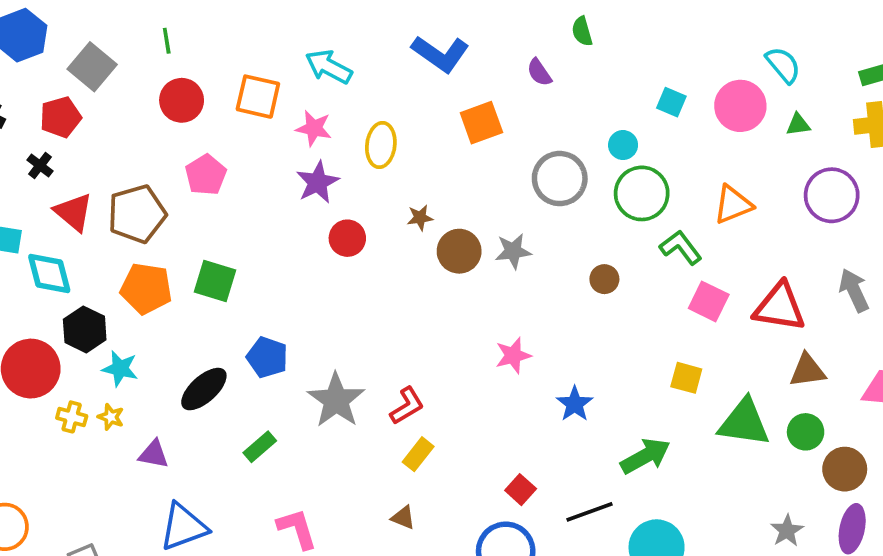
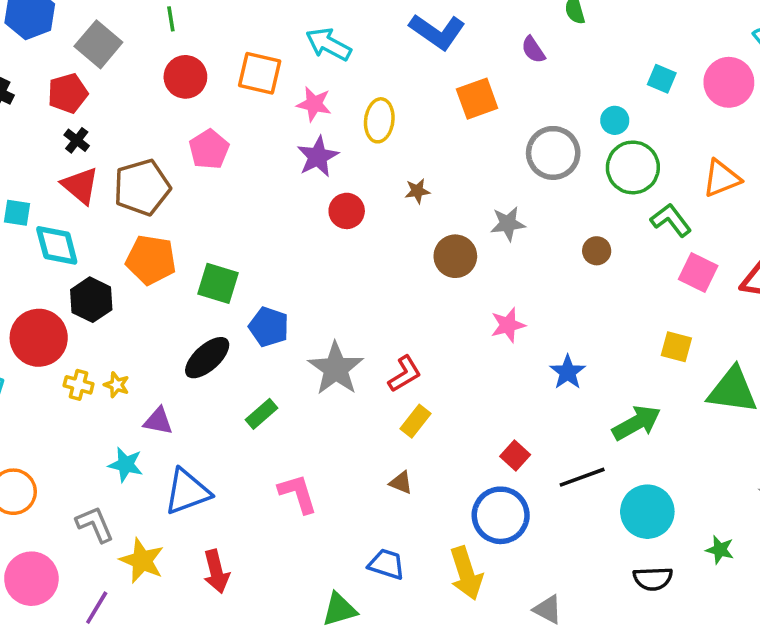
black cross: (40, 165) -> (77, 140), moved
brown circle: (459, 251) -> (455, 256), moved
green square: (215, 281) -> (218, 283), moved
cyan star: (120, 369) -> (126, 465), moved

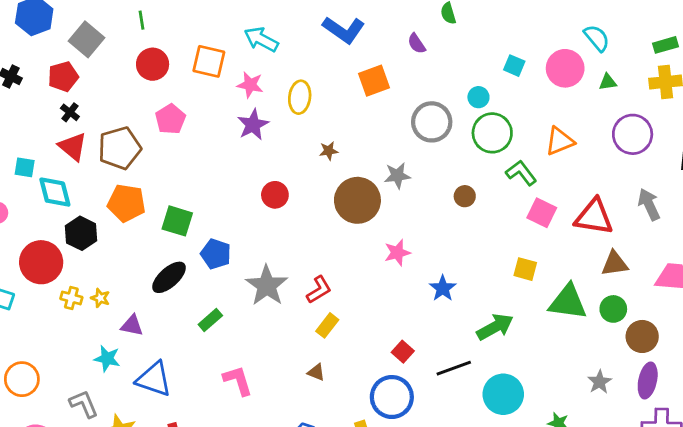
red circle: (347, 211) -> (275, 195), moved
brown circle: (455, 256) -> (357, 200), size x1.4
blue triangle: (187, 492) -> (154, 379), turned 39

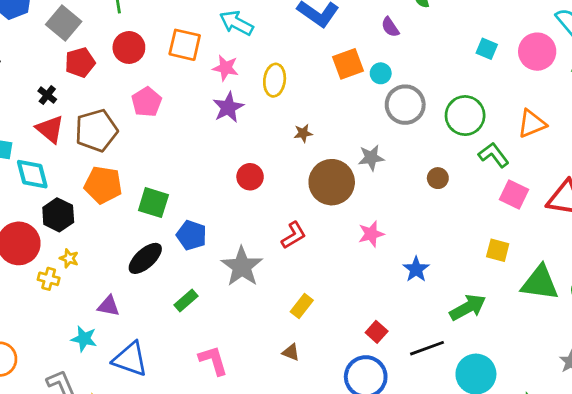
red pentagon: (63, 77) -> (80, 62), moved
cyan circle: (478, 97) -> (381, 73), moved
red L-shape: (319, 290) -> (294, 235), moved
yellow star: (100, 298) -> (69, 258), moved

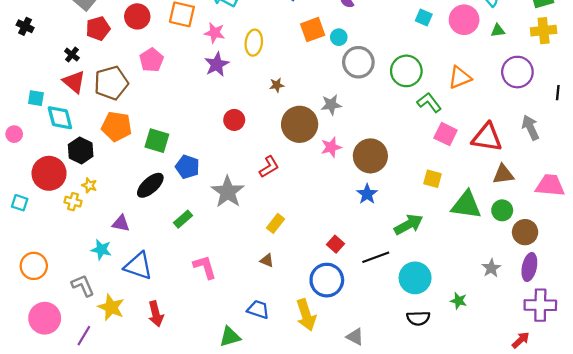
brown circle: (438, 178) -> (370, 156), moved, size x2.0
pink star: (371, 234) -> (331, 147), moved

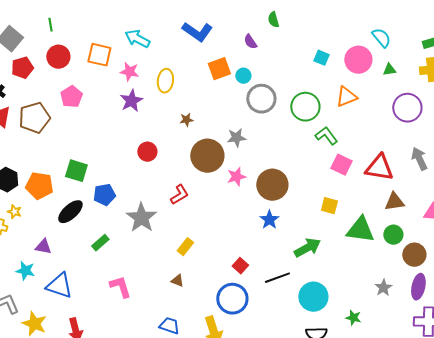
orange triangle: (460, 77) -> (346, 97), moved
orange pentagon: (117, 126) -> (39, 186), moved
blue pentagon: (187, 167) -> (104, 195), turned -30

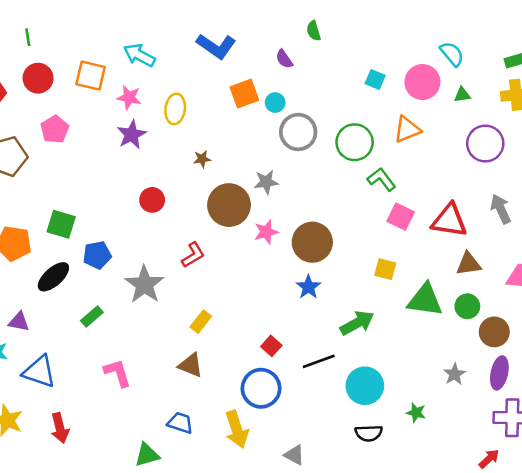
brown triangle: (177, 281) -> (191, 365), size x1.5

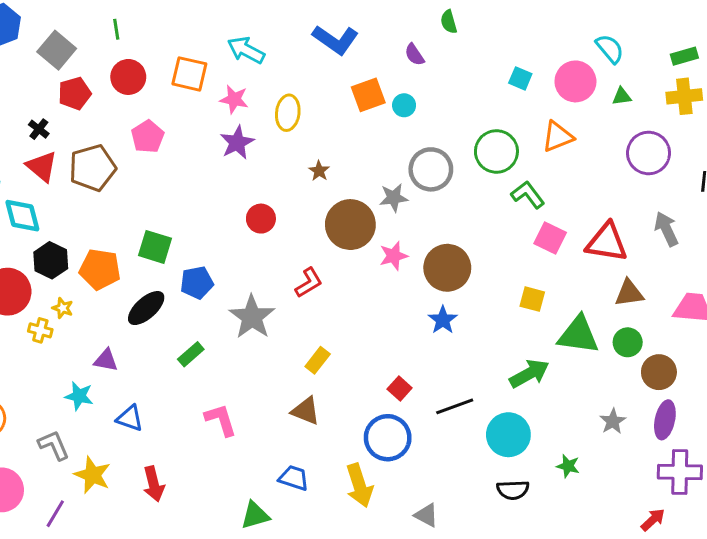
gray circle: (298, 132) -> (431, 169), moved
brown star: (202, 159) -> (319, 171), turned -30
green arrow: (357, 323) -> (529, 374), moved
blue triangle: (39, 372) -> (130, 418), size x0.7

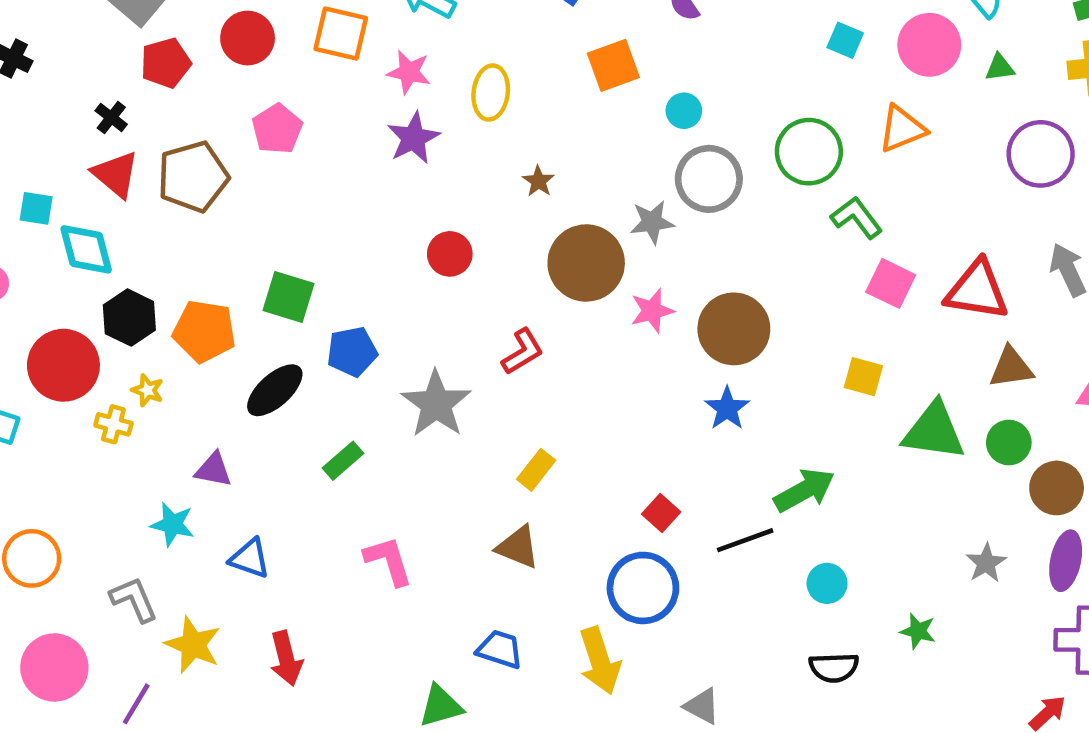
cyan circle: (404, 105) -> (684, 111), moved
green arrow: (529, 374) -> (804, 490), moved
cyan circle: (508, 435) -> (827, 583), size x0.6

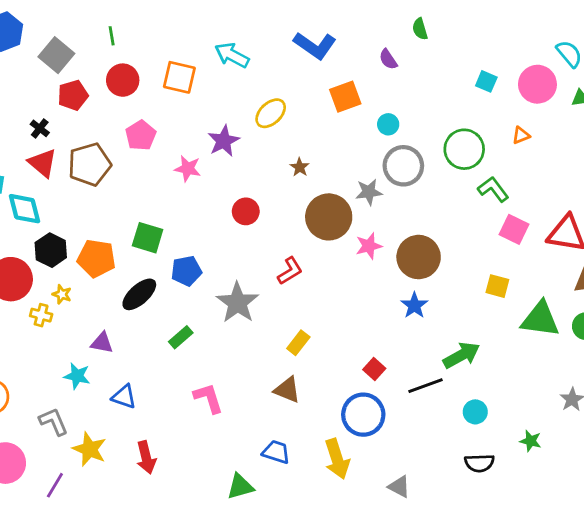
pink star: (409, 72) -> (188, 169), moved
yellow ellipse: (491, 93) -> (271, 113), turned 40
orange triangle: (902, 129) -> (521, 135), size x0.6

